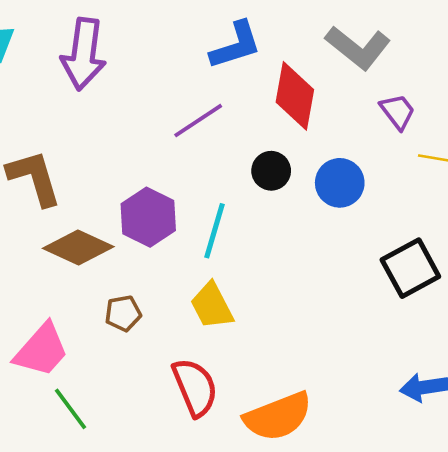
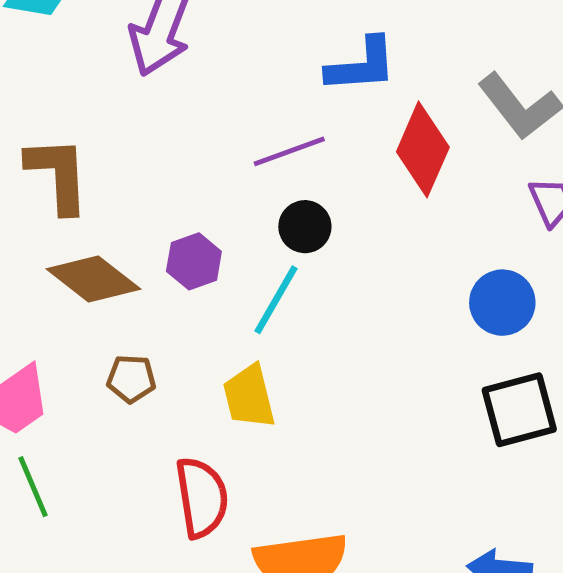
black circle: (271, 171) -> (305, 227), moved
blue circle: (340, 183) -> (502, 303), moved
purple hexagon: (148, 217) -> (194, 261), size x0.7

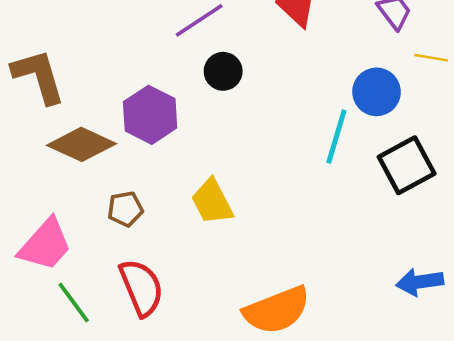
purple hexagon: (194, 261) -> (150, 115), size x1.4
cyan line: (276, 300) -> (336, 137), moved
red semicircle: (202, 497) -> (141, 288), moved

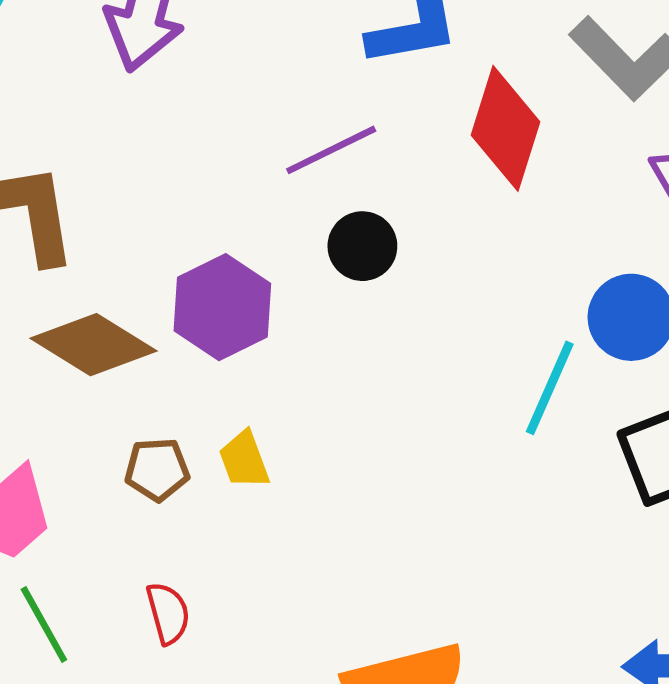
yellow trapezoid: (212, 202) -> (244, 460), moved, size x0.7
red semicircle: (141, 288) -> (168, 613), size x0.6

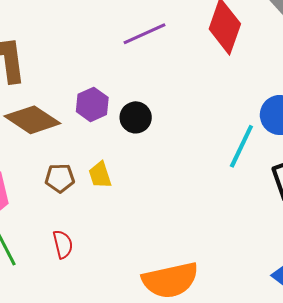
black circle: (362, 246) -> (136, 117), moved
purple hexagon: (222, 307) -> (92, 104), size x0.7

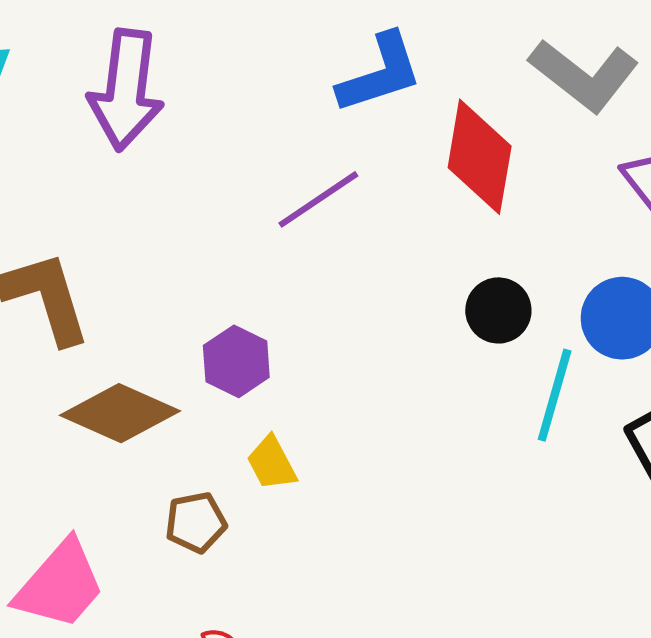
black circle: (136, 117) -> (498, 310), moved
yellow trapezoid: (100, 175) -> (272, 463), moved

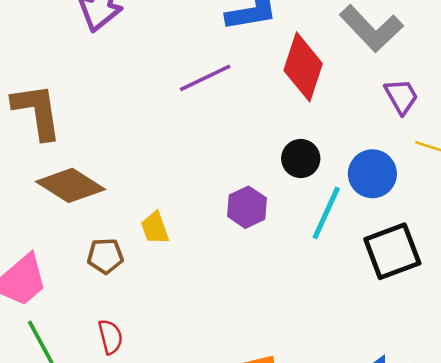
purple hexagon: (236, 361) -> (247, 207), moved

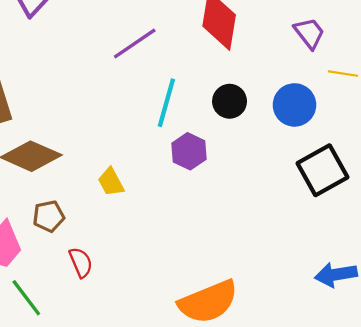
cyan line: (326, 213) -> (166, 103), moved
brown pentagon: (105, 256) -> (49, 216), moved
red semicircle: (110, 337) -> (81, 262), moved

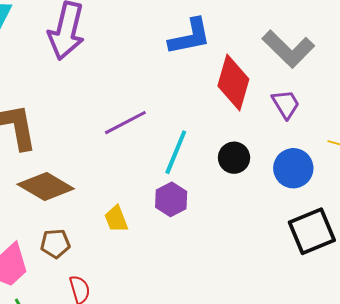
purple trapezoid: (309, 33) -> (286, 104), moved
purple line: (135, 43) -> (125, 123), moved
purple hexagon: (189, 151) -> (171, 199), moved

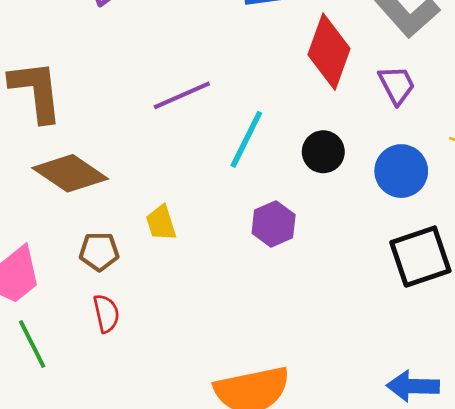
purple hexagon: (171, 199) -> (274, 224), moved
brown pentagon: (55, 244) -> (99, 251), moved

